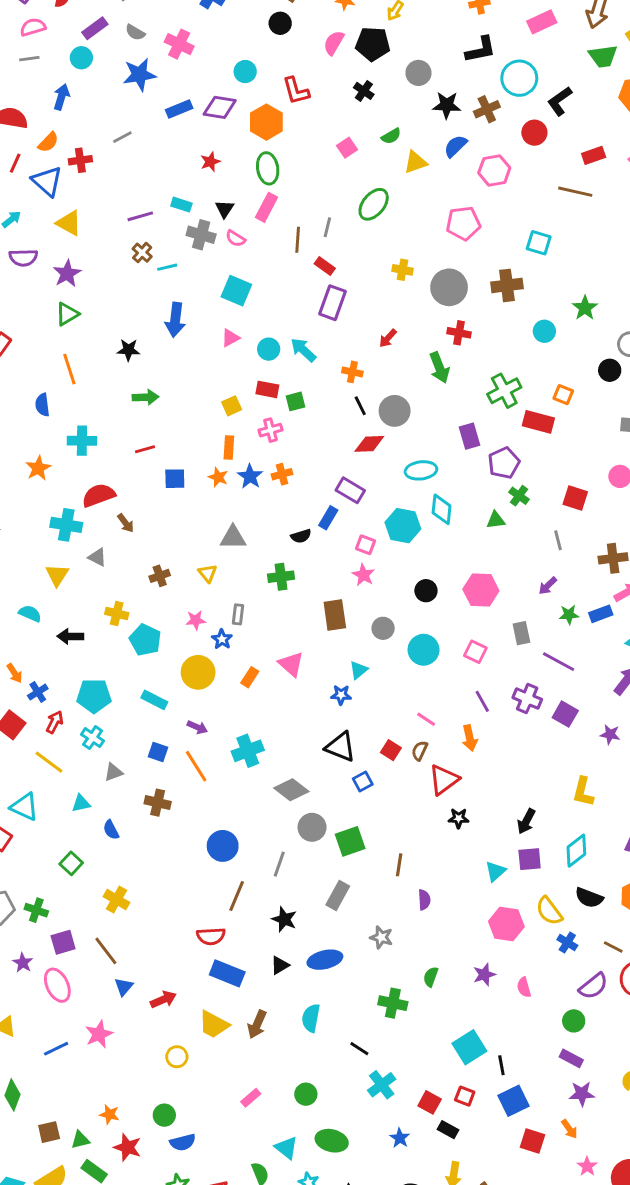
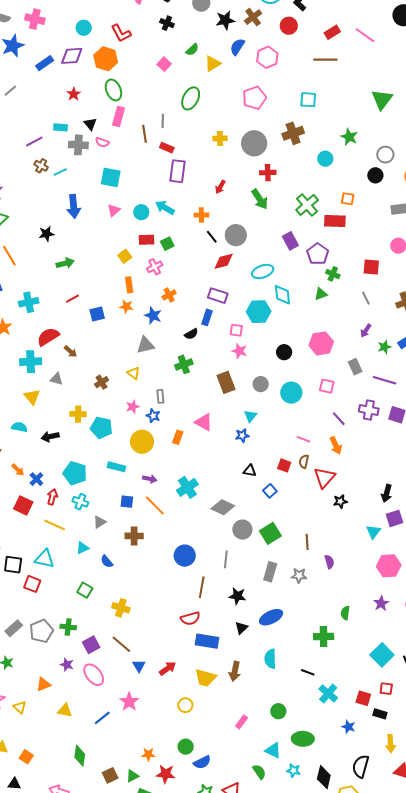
blue star: (250, 476) -> (153, 316), moved
cyan pentagon: (94, 696) -> (75, 473), turned 30
black triangle: (340, 747) -> (250, 471), size x0.6
gray star: (381, 937) -> (299, 575), moved

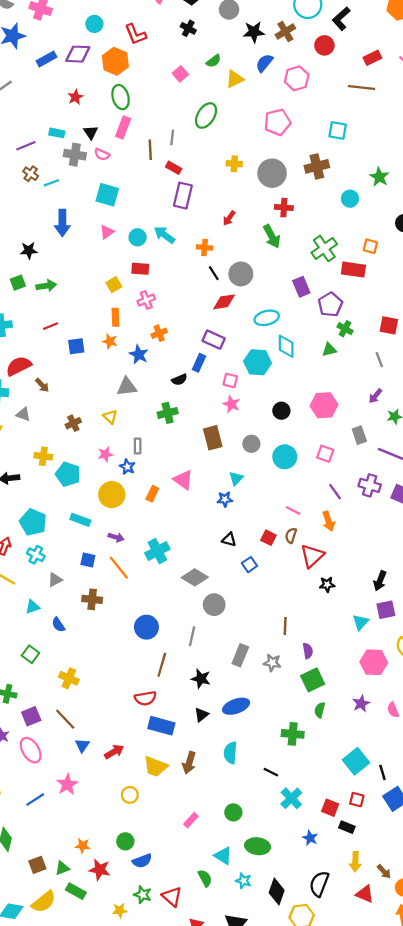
green square: (167, 244) -> (18, 283), moved
green square: (270, 533) -> (313, 680), moved

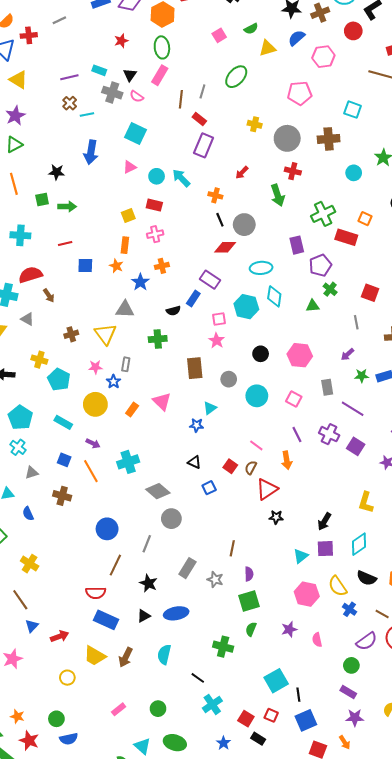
pink square: (230, 381) -> (219, 319), turned -32
yellow triangle: (110, 417) -> (105, 334), size x1.6

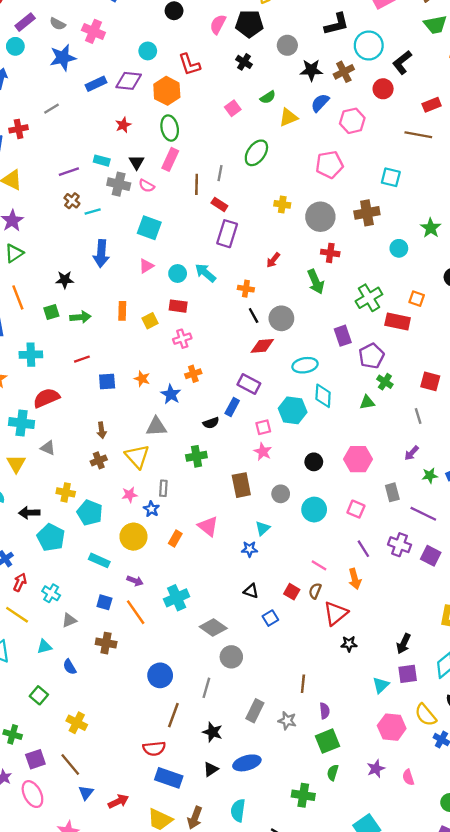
orange rectangle: (125, 245) -> (122, 311), moved
brown arrow: (49, 295) -> (102, 430), moved, turned 32
cyan pentagon: (20, 418) -> (51, 537), moved

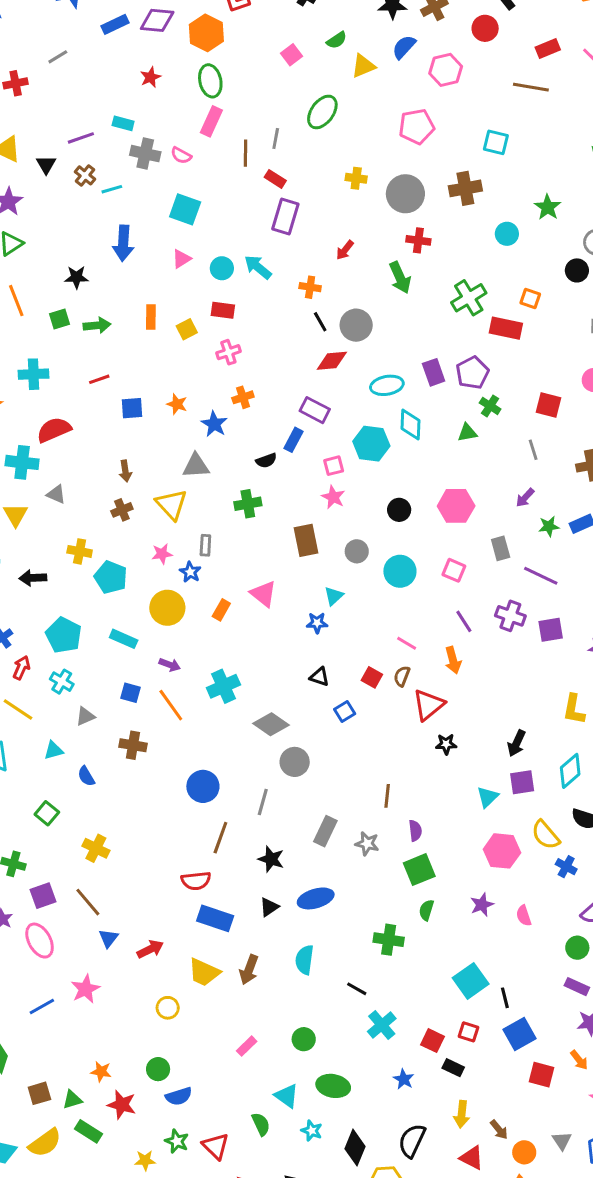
black triangle: (137, 162) -> (46, 165), moved
purple rectangle: (343, 336) -> (434, 372), moved
cyan pentagon: (51, 537) -> (64, 635), moved
purple square: (431, 556) -> (551, 630), turned -36

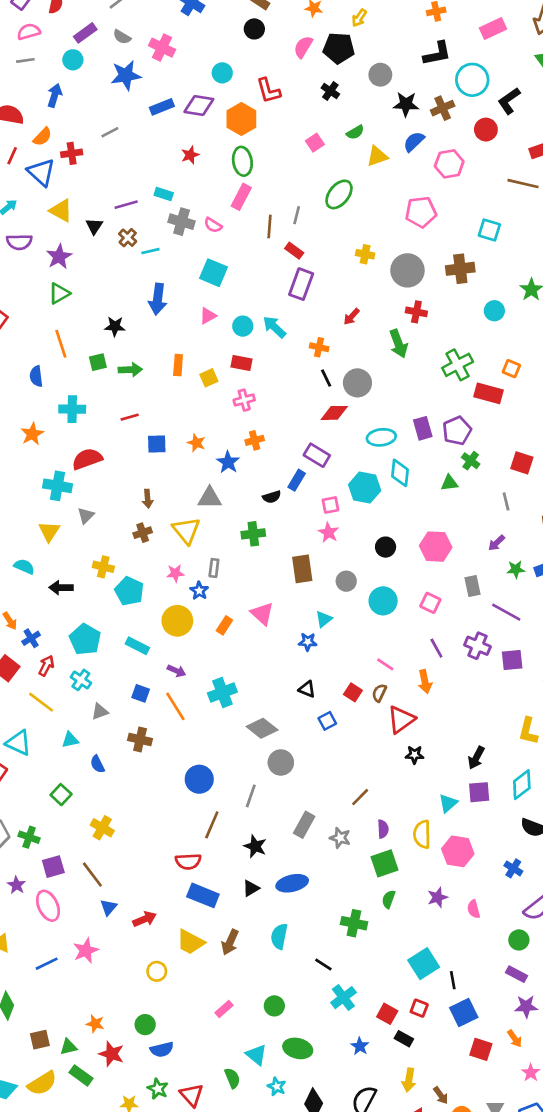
gray triangle: (56, 494) -> (86, 516), turned 48
brown line: (387, 796) -> (360, 797), turned 36
yellow semicircle: (546, 835) -> (422, 834), moved, turned 36

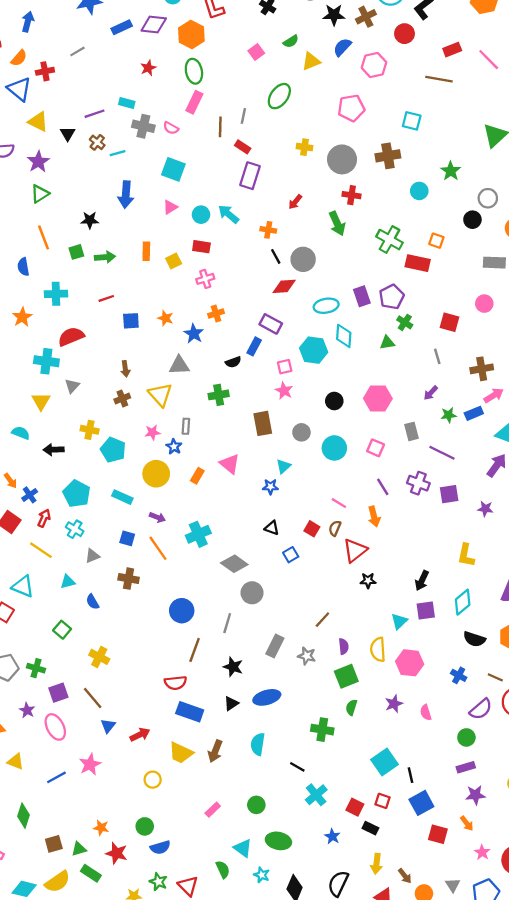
green cross: (458, 365) -> (389, 240), turned -30
purple rectangle: (516, 974) -> (466, 767), turned -42

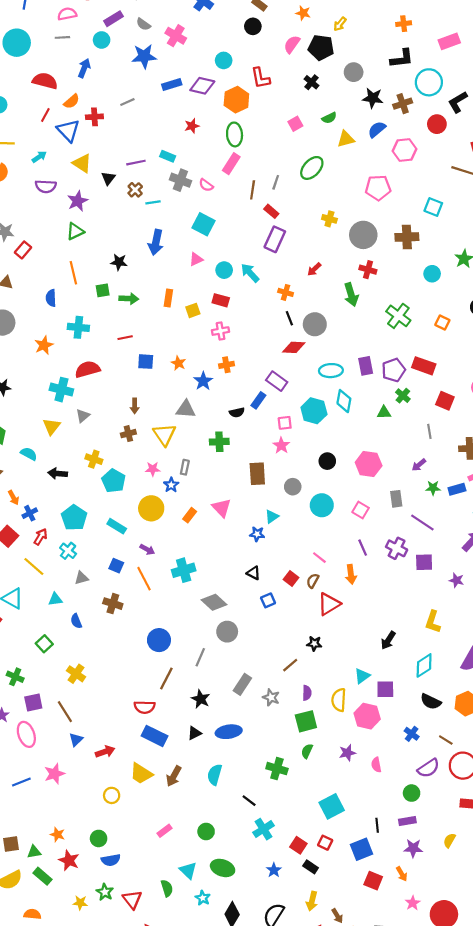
red rectangle: (418, 263) -> (424, 366), moved
black star: (368, 581) -> (314, 644), moved
purple square: (426, 610) -> (385, 689), moved
black line: (411, 775) -> (377, 825), moved

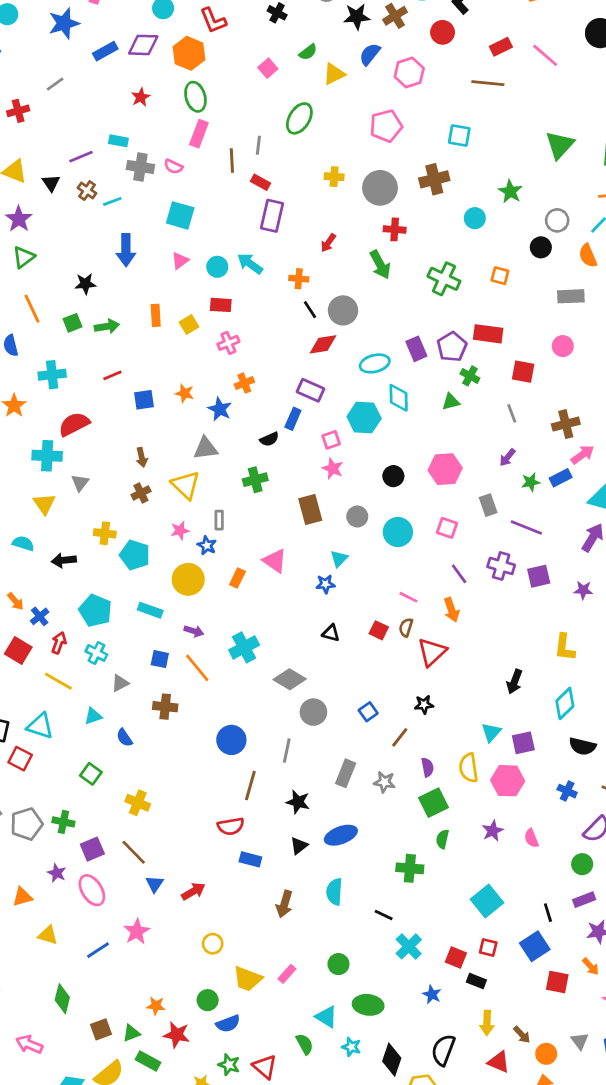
blue square: (268, 600) -> (368, 712), moved
blue rectangle: (154, 736) -> (250, 859), size x0.7
yellow trapezoid: (141, 774) -> (248, 979), moved

